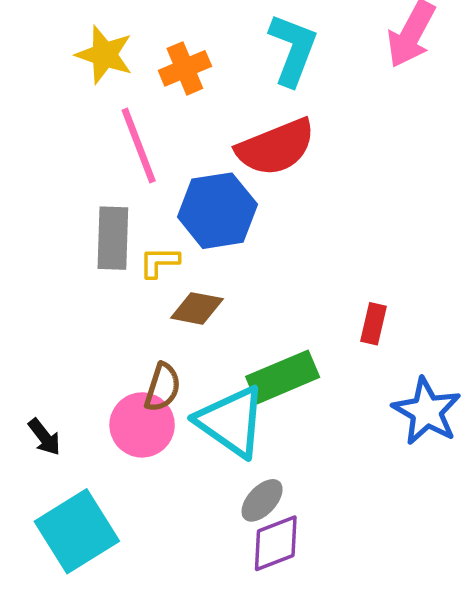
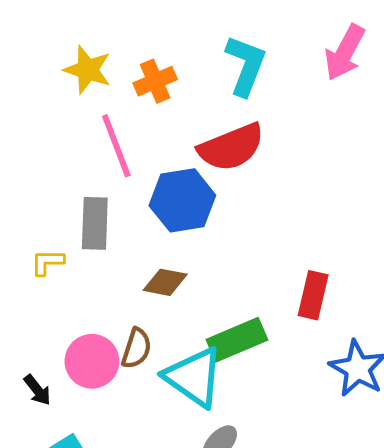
yellow L-shape: (159, 262) -> (47, 262), moved
red rectangle: (373, 324) -> (313, 295), size x1.4
pink circle: (142, 425) -> (92, 361), moved

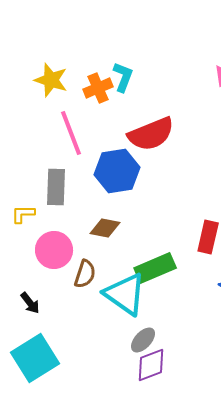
cyan L-shape: (246, 65) -> (123, 77), moved, size x0.7
pink circle: (92, 361) -> (54, 250), moved
black arrow: (37, 390) -> (30, 303), moved

